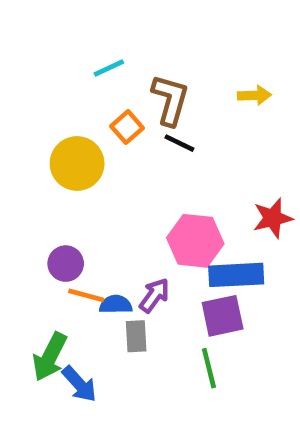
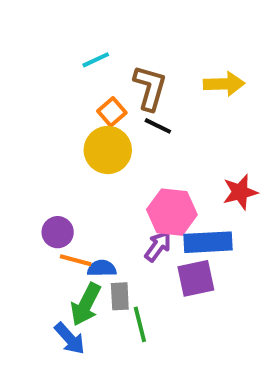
yellow arrow: (254, 95) -> (224, 84), size x1.4
yellow circle: (77, 163) -> (108, 150), moved
purple arrow: (154, 295) -> (158, 246), moved
green arrow: (50, 357) -> (86, 304), moved
green line: (209, 368) -> (140, 324), moved

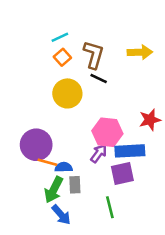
orange square: (112, 112) -> (62, 57), moved
purple circle: (58, 232) -> (36, 145), size x1.6
green line: (140, 324) -> (110, 207), moved
blue arrow: (70, 338) -> (61, 215), moved

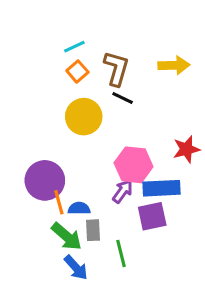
orange line: (47, 162) -> (59, 202), turned 60
green arrow: (54, 190) -> (67, 236), turned -76
green line: (110, 207) -> (121, 254), moved

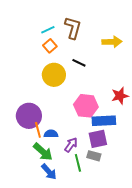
brown L-shape: (116, 68) -> (73, 28), moved
purple arrow: (123, 191) -> (71, 145), moved
gray rectangle: (93, 230) -> (94, 156), moved, turned -72

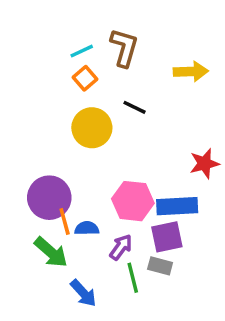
pink hexagon: (86, 106) -> (133, 201), moved
green arrow: (43, 152) -> (51, 252), moved

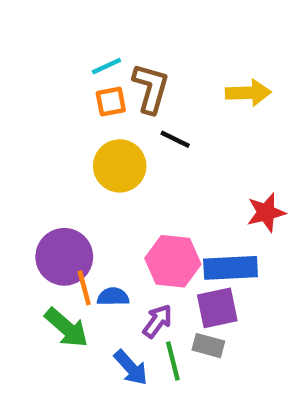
brown L-shape: (124, 48) -> (151, 88), moved
orange square: (85, 78) -> (111, 102), turned 30
blue arrow: (83, 293) -> (131, 368), moved

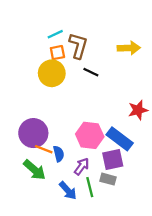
yellow circle: (120, 166) -> (52, 73), moved
blue rectangle: (231, 268) -> (120, 139), turned 40
orange line: (84, 288) -> (44, 149), turned -54
blue semicircle: (113, 297) -> (59, 154), turned 77

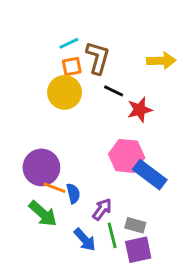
red star: (138, 110) -> (140, 110), moved
pink hexagon: (90, 135) -> (127, 156), moved
purple square: (113, 160) -> (138, 250), moved

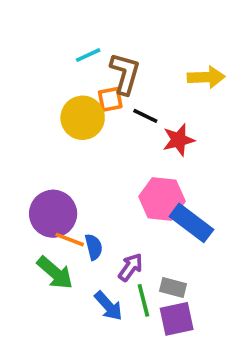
orange square: (72, 66) -> (110, 99), moved

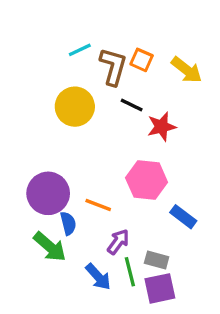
yellow arrow: (206, 77) -> (187, 70), turned 40
orange square: (110, 99) -> (142, 60), moved, turned 35
blue rectangle: (191, 223) -> (183, 217), moved, size x0.7
orange line: (70, 240) -> (98, 205), moved
blue semicircle: (94, 247) -> (68, 223), moved

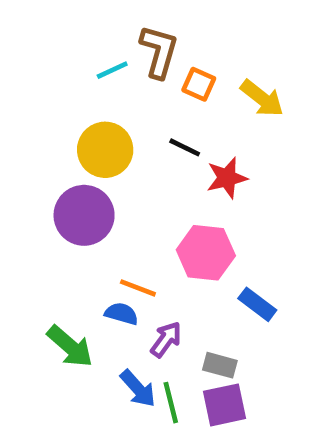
brown L-shape: (113, 67) -> (159, 51), moved
purple circle: (48, 193) -> (84, 215), moved
blue semicircle: (68, 223) -> (122, 314), moved, turned -60
green line: (130, 272) -> (171, 403), moved

